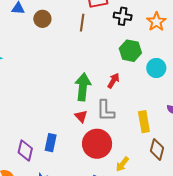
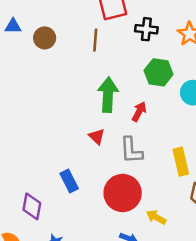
green arrow: (83, 87) -> (108, 95), moved
red triangle: (81, 116) -> (97, 137), moved
blue rectangle: (51, 143) -> (69, 181), moved, turned -36
yellow arrow: (122, 164) -> (156, 217), turned 84

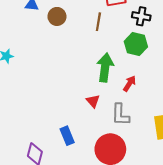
green hexagon: (159, 72) -> (136, 44), moved

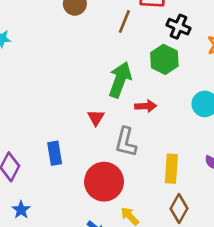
red arrow: (129, 83) -> (146, 106), turned 42

